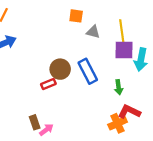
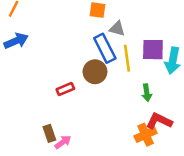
yellow line: (122, 31) -> (127, 58), moved
brown circle: (60, 69) -> (95, 72), moved
blue rectangle: (88, 71) -> (105, 48), moved

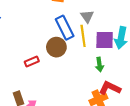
gray triangle: (117, 29) -> (87, 16), moved, turned 40
purple square: (153, 50) -> (105, 40), moved

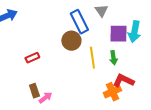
yellow line: (83, 36) -> (92, 58), moved
red rectangle: (32, 61) -> (32, 58), moved

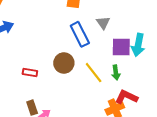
brown circle: (71, 41) -> (64, 63), moved
red rectangle: (32, 58) -> (30, 73), turned 32
yellow line: (92, 58) -> (94, 73), turned -30

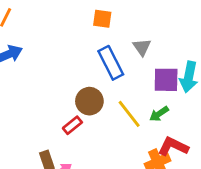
red rectangle: (30, 73) -> (72, 125), moved, turned -48
green arrow: (116, 73) -> (159, 114), turned 64

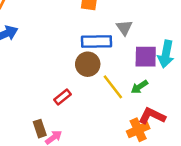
blue rectangle: (111, 63) -> (97, 41), turned -64
brown circle: (89, 101) -> (88, 64), moved

